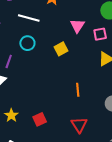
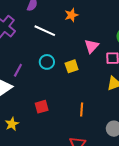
cyan circle: (27, 43) -> (47, 62), moved
red square: (40, 119) -> (42, 107), moved

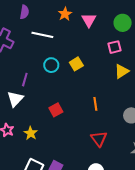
pink triangle: (92, 46) -> (89, 20), moved

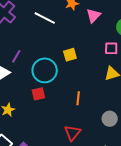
cyan circle: (51, 65) -> (45, 70), moved, size x1.6

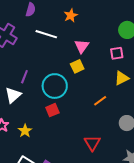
pink triangle: (93, 16) -> (82, 46), moved
orange line: (78, 98) -> (100, 101), moved, turned 56

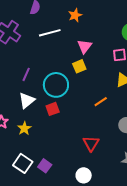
white line: (46, 34) -> (50, 33), turned -35
white triangle: (13, 95) -> (27, 100), moved

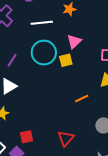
cyan circle: (56, 85) -> (44, 53), moved
red square: (53, 109) -> (27, 137), moved

